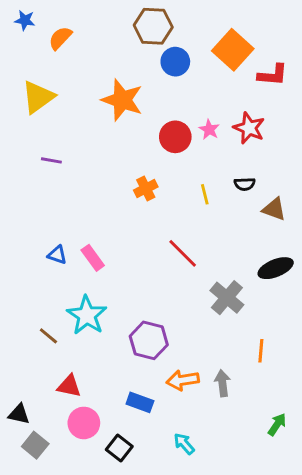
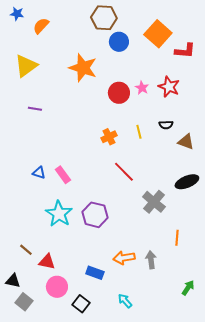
orange cross: (146, 188) -> (109, 137), moved
brown line: (48, 336) -> (26, 250), moved
purple hexagon: (149, 340) -> (95, 215), moved

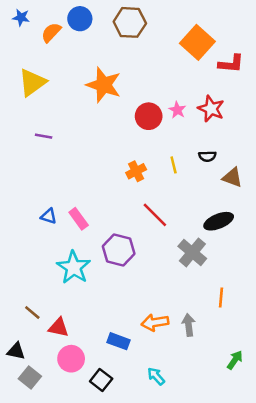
blue circle: (119, 42) -> (80, 19), moved
black ellipse: (187, 182) -> (219, 221), moved
purple hexagon: (95, 215) -> (119, 250), moved

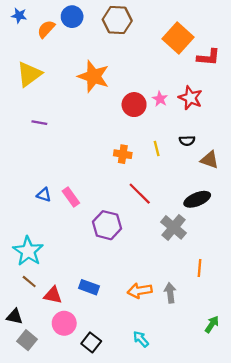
orange cross: (136, 171) -> (123, 154), turned 36
cyan star: (74, 267) -> (28, 251), moved
blue rectangle: (119, 341) -> (89, 287), moved

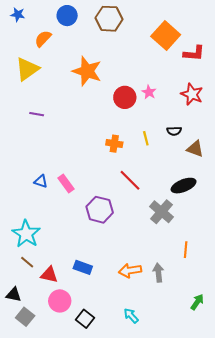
orange semicircle: (46, 29) -> (43, 39), moved
red star: (190, 98) -> (192, 94), moved

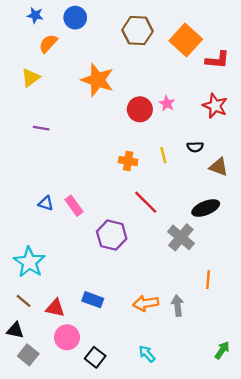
blue star: (18, 14) -> (35, 15), moved
brown hexagon: (109, 19) -> (138, 31), moved
yellow triangle: (27, 69) -> (31, 78), size x0.7
brown line: (27, 262) -> (24, 301), moved
green arrow: (197, 302) -> (222, 350), moved

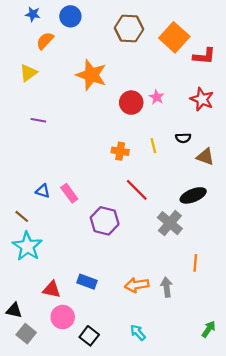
brown line: (24, 301) -> (22, 216), moved

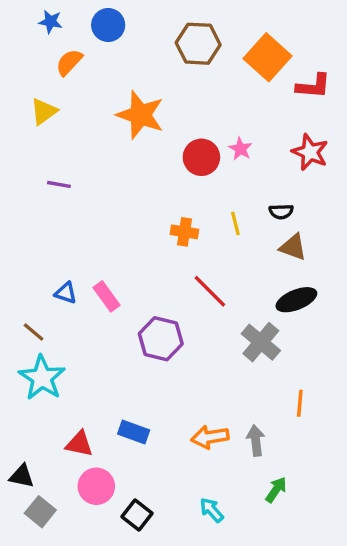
brown triangle: (205, 157) -> (293, 247), moved
green arrow: (209, 329) -> (276, 490), moved

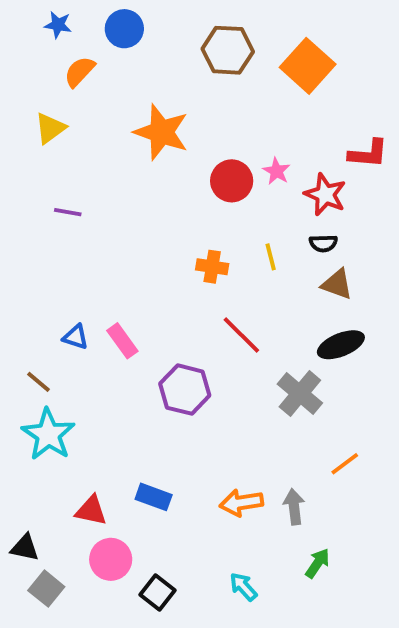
red L-shape: (313, 86) -> (368, 154), moved
red star: (310, 152) -> (325, 195), moved
orange line: (300, 403) -> (345, 464), turned 48

